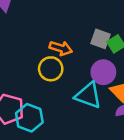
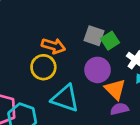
cyan triangle: (88, 95) -> (65, 98), moved

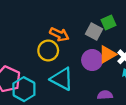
green square: (110, 41) -> (108, 22), moved
orange triangle: (115, 89) -> (107, 54), moved, turned 36

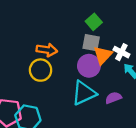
gray square: (94, 32) -> (91, 43), moved
cyan triangle: (62, 79) -> (84, 93), moved, turned -35

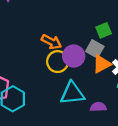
purple circle: (89, 66) -> (74, 56), moved
yellow circle: (41, 70) -> (58, 62), moved

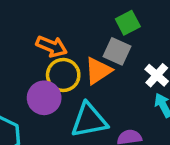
purple circle: (74, 56) -> (44, 98), moved
orange triangle: (102, 64) -> (98, 71), moved

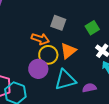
green square: (128, 23) -> (92, 28), moved
gray square: (117, 51) -> (58, 23), moved

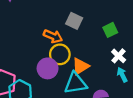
orange triangle: (68, 51) -> (80, 66), moved

